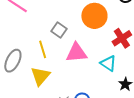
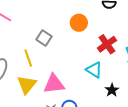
orange circle: (94, 16) -> (79, 23), size x0.7
pink triangle: (76, 53) -> (54, 84), moved

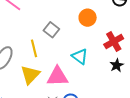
cyan triangle: (94, 70) -> (80, 56), moved
black star: (112, 90) -> (117, 65), moved

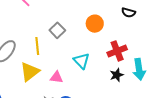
pink triangle: (57, 76) -> (56, 77), size x0.6

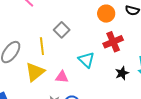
orange circle: (95, 24) -> (106, 14), moved
red cross: (117, 51) -> (113, 42), moved

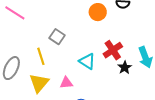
red cross: (113, 42) -> (113, 50), moved

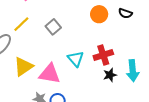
yellow line: (41, 56) -> (21, 24), moved, turned 48
pink triangle: (66, 83) -> (50, 74), size x1.6

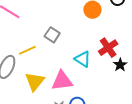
yellow line: (21, 24) -> (27, 50), moved, turned 36

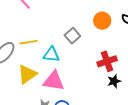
gray square: (52, 35) -> (72, 36), moved
cyan triangle: (83, 59) -> (51, 55), moved, turned -42

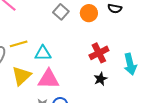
gray square: (72, 36) -> (61, 12), moved
black star: (114, 81) -> (101, 79), moved

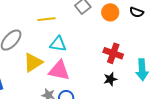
yellow line: (19, 44) -> (47, 19), moved
red cross: (99, 53) -> (113, 53), turned 36

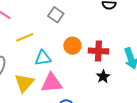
orange circle: (110, 12) -> (72, 46), moved

